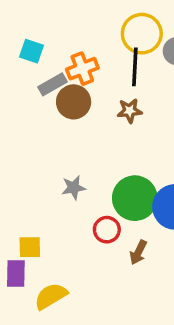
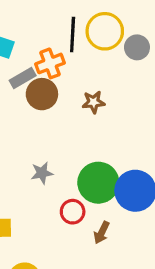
black line: (135, 67) -> (73, 34), moved

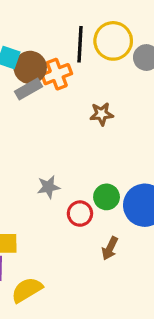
brown circle: (42, 94) -> (30, 67), moved
green circle: (98, 183) -> (107, 197), size x0.6
red circle: (73, 212) -> (80, 214), moved

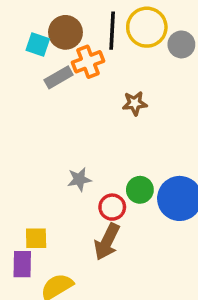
brown circle: (30, 67) -> (65, 32), moved
brown arrow: (110, 248) -> (107, 242), moved, size x1.5

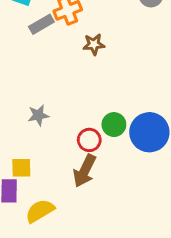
brown star: (135, 103) -> (94, 44), moved
gray star: (79, 179) -> (38, 115), moved

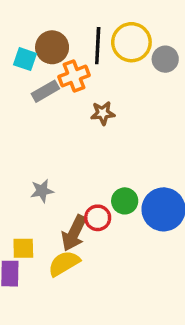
brown arrow: (85, 171) -> (74, 233), moved
yellow semicircle: (40, 211) -> (64, 263), moved

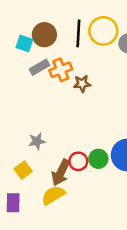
orange cross: (74, 76) -> (61, 70), moved
green circle: (125, 201) -> (98, 159), moved
yellow square: (23, 248) -> (23, 170), moved, turned -36

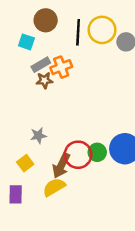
brown circle: (44, 35) -> (46, 20), moved
brown star: (82, 84) -> (44, 80), moved
red circle: (78, 161) -> (78, 155), size x1.5

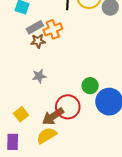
gray star: (38, 136) -> (39, 76), moved
green circle: (97, 152) -> (90, 86), moved
brown arrow: (61, 166) -> (53, 116), turned 30

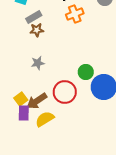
orange cross: (53, 29) -> (75, 14), moved
brown arrow: (53, 116) -> (37, 101), moved
purple rectangle: (13, 142) -> (24, 113), moved

